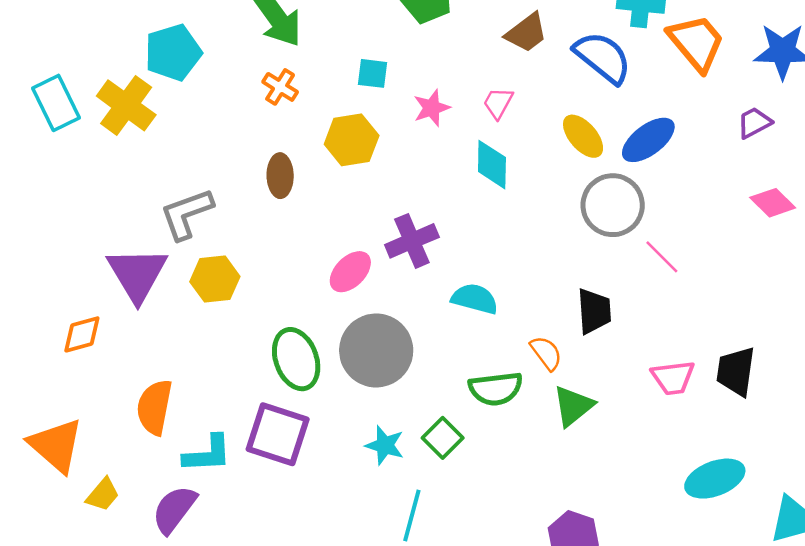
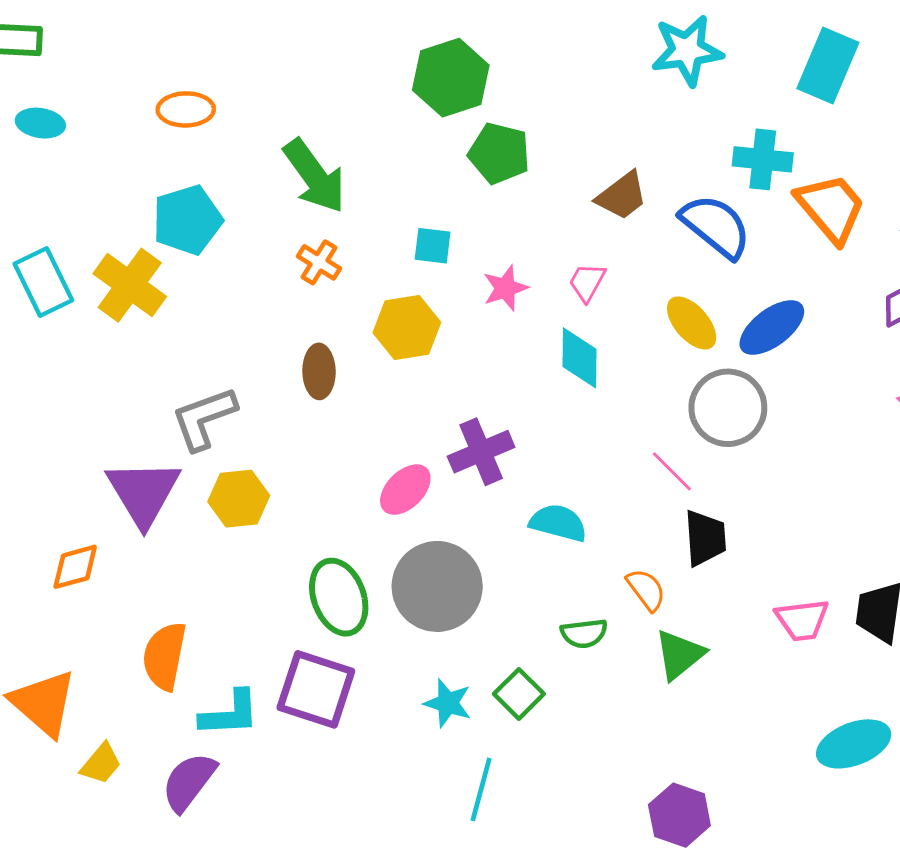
pink line: (662, 257) -> (672, 471), moved
green semicircle: (496, 389) -> (584, 633), size x0.7

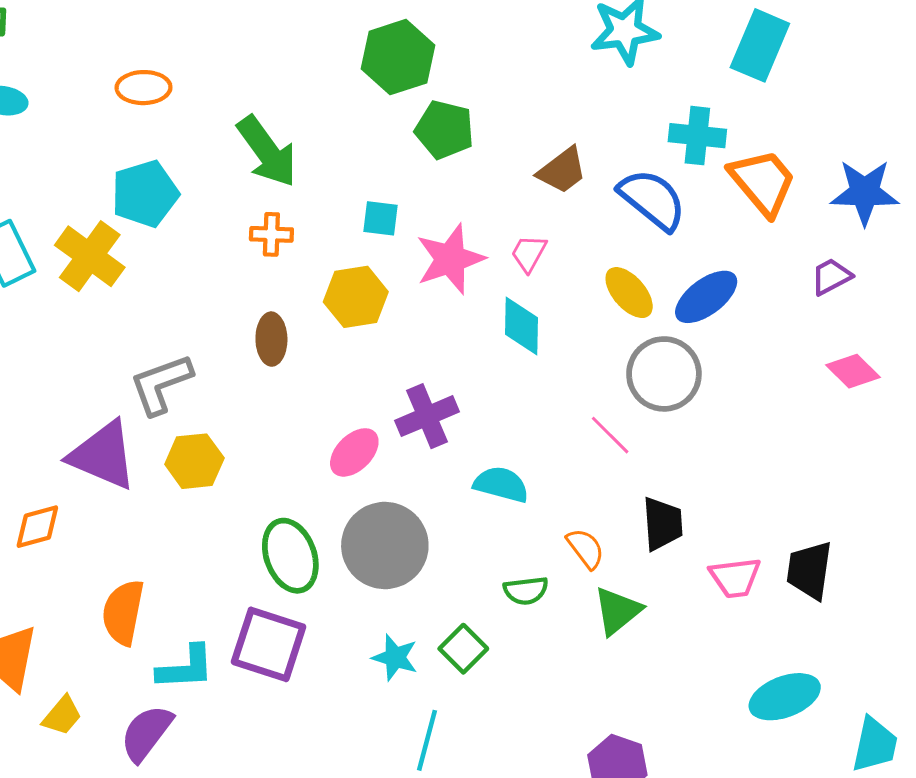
orange cross: (319, 262) -> (271, 234), turned -30
pink star: (505, 288) -> (450, 259), size x1.6
purple triangle: (143, 493) -> (103, 455), turned -36
black trapezoid: (705, 538) -> (663, 524), moved

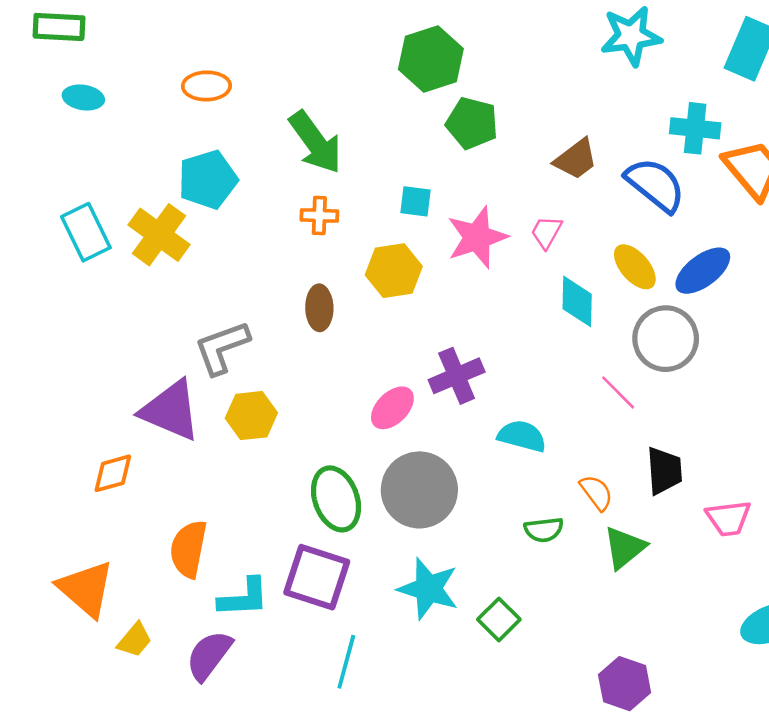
cyan diamond: (522, 326) -> (577, 301), moved
green square: (463, 649) -> (499, 619), moved
cyan star: (395, 657) -> (428, 589), size x1.5
cyan line: (427, 740) -> (346, 662), moved

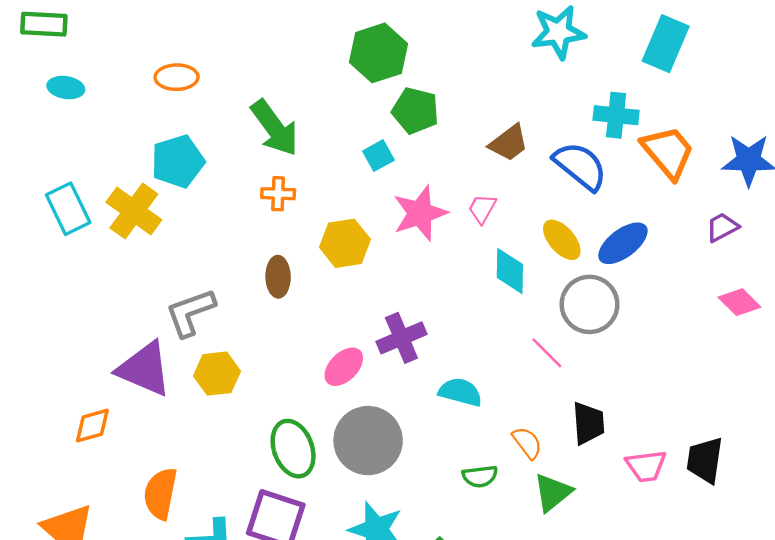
cyan square: (416, 201) -> (378, 156), moved, turned -36

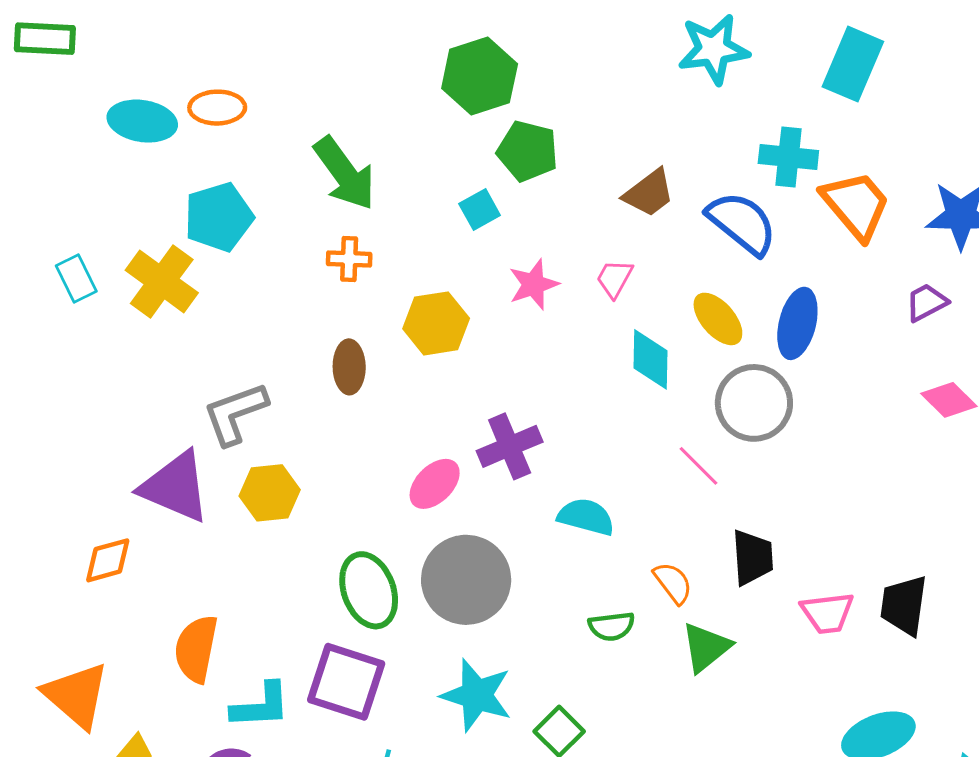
cyan ellipse: (66, 88) -> (142, 121), moved, size x1.4
cyan rectangle: (68, 209) -> (76, 278), size x0.7
pink star: (420, 213) -> (534, 284), size x0.7
blue ellipse: (623, 243) -> (797, 323), turned -39

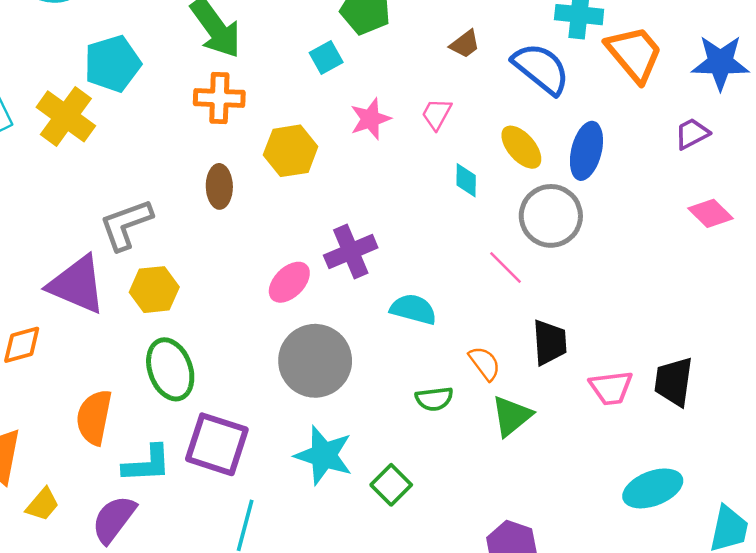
brown trapezoid: (649, 193) -> (465, 44), size x0.7
orange cross: (349, 259) -> (219, 98), size x1.4
cyan diamond: (650, 359) -> (466, 180), size x0.7
green ellipse: (369, 590) -> (170, 369), moved

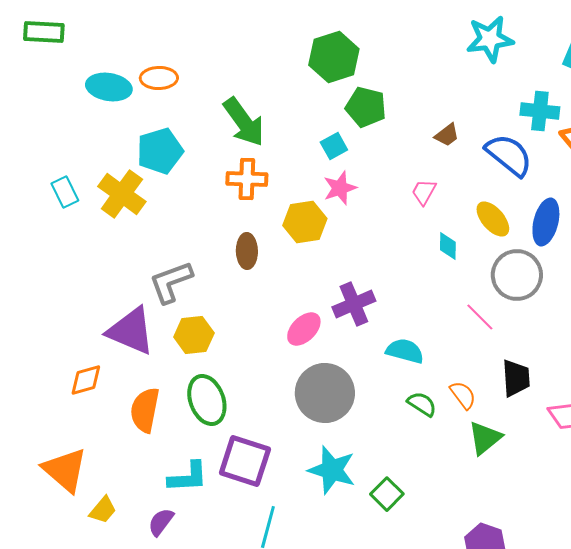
pink star: (370, 119) -> (340, 188), moved
green semicircle: (434, 399) -> (422, 404), moved, turned -140
orange semicircle: (94, 417) -> (145, 410), moved
purple semicircle: (114, 519) -> (161, 522), size x0.7

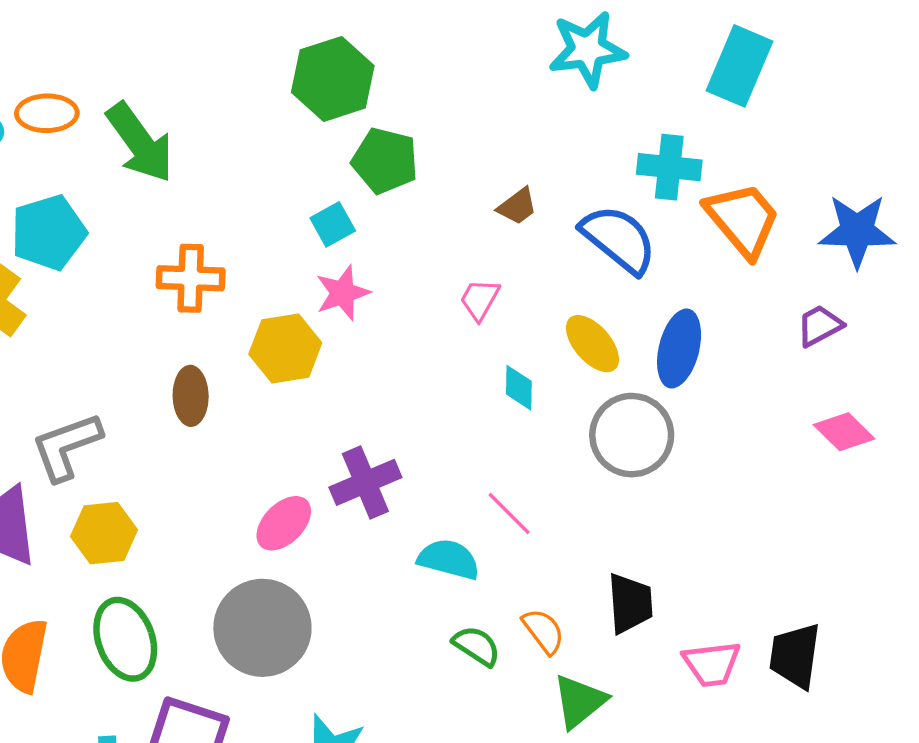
green arrow: (244, 122) -> (140, 143), moved
pink line: (480, 317) -> (509, 513), moved
gray circle: (325, 393) -> (262, 628), moved

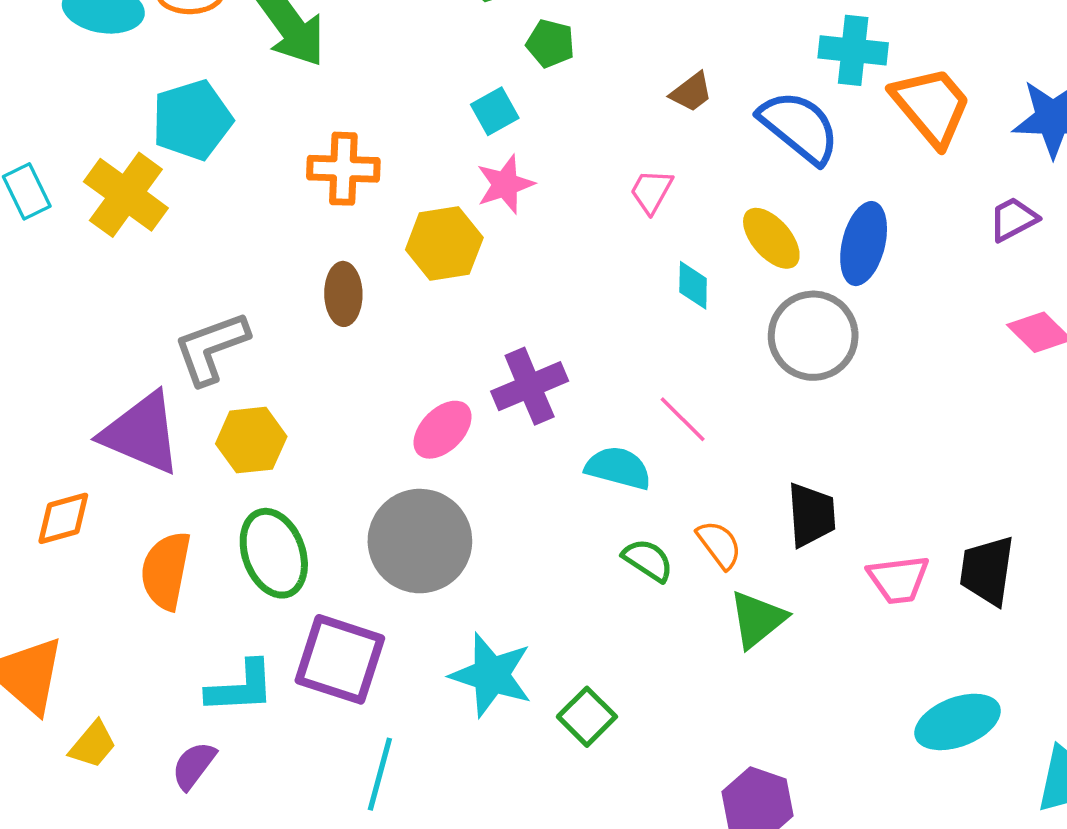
green pentagon: (385, 161) -> (550, 43), size x0.7

